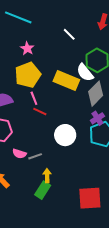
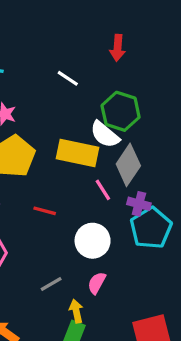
pink line: (34, 98) -> (103, 190), moved
purple cross: (97, 118) -> (139, 204), turned -32
pink semicircle: (19, 154) -> (97, 283), moved, turned 112

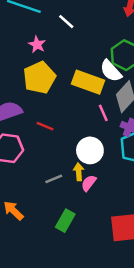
white line: (68, 78) -> (66, 22), moved
red line: (45, 211) -> (45, 126), moved
yellow arrow: (76, 311) -> (79, 172), moved

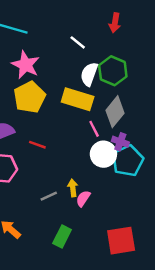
white line: (66, 22) -> (78, 42), moved
pink star: (37, 45) -> (26, 65), size x1.6
white semicircle: (111, 71) -> (89, 74), moved, turned 65
white circle: (90, 150) -> (103, 154), moved

